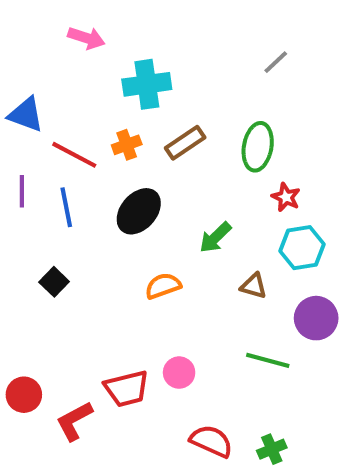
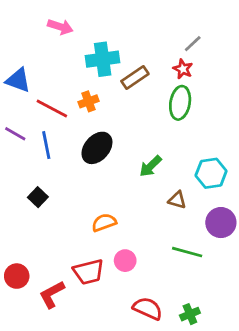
brown rectangle: (185, 143) -> (135, 77), moved
purple line: (22, 191) -> (15, 134), turned -60
red star: (286, 197) -> (183, 69), moved
orange semicircle: (163, 286) -> (104, 223), moved

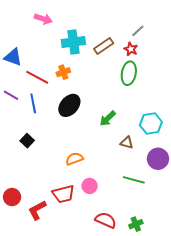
brown rectangle: (135, 77) -> (104, 46), moved

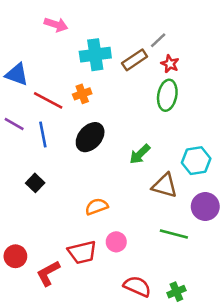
gray line: (138, 31) -> (158, 40), moved
brown triangle: (127, 143) -> (165, 186), size x1.5

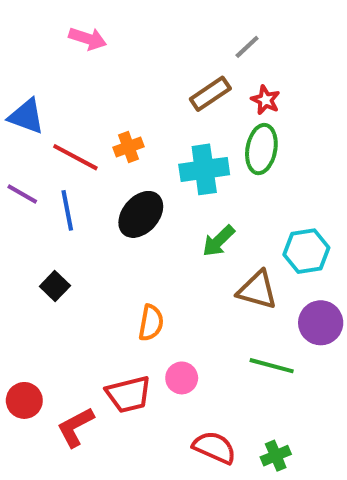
gray line: (158, 40) -> (247, 47), moved
cyan cross: (95, 55) -> (204, 169), moved
orange semicircle: (97, 207) -> (151, 323), turned 120

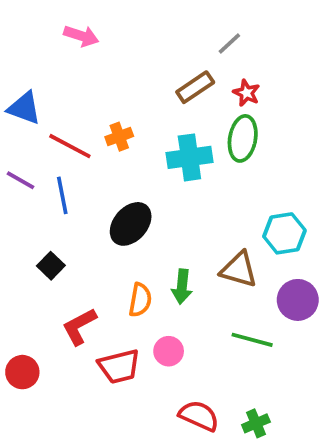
black ellipse: (141, 214) -> (131, 224), moved
green arrow: (218, 241) -> (182, 287), moved, turned -40
red L-shape: (75, 427) -> (79, 326), moved

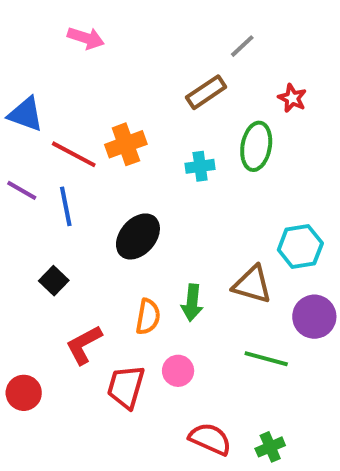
red star: (246, 93) -> (292, 98), moved
orange cross: (119, 137) -> (126, 144), size x1.4
cyan cross: (189, 157) -> (200, 166), size x0.6
red trapezoid: (119, 366) -> (126, 387), turned 120

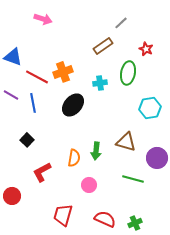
black ellipse: (138, 236) -> (73, 105), moved
cyan hexagon: (300, 247) -> (150, 108), moved
red trapezoid: (126, 387) -> (63, 215), moved

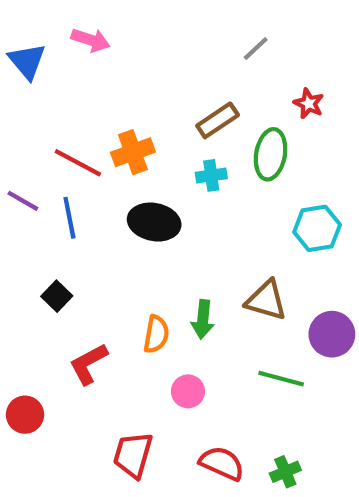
brown rectangle: (103, 46) -> (218, 120), moved
blue triangle: (13, 57) -> (27, 61), moved, turned 30
black ellipse: (73, 105) -> (154, 222), turned 60

